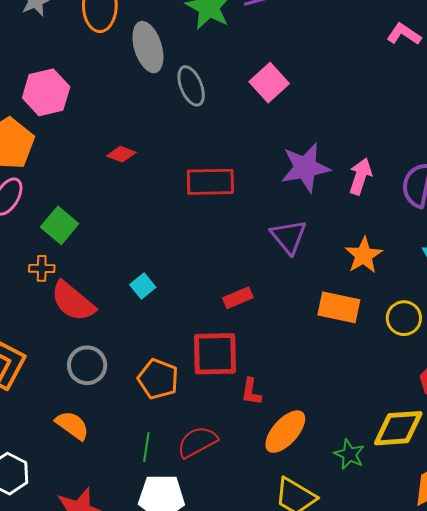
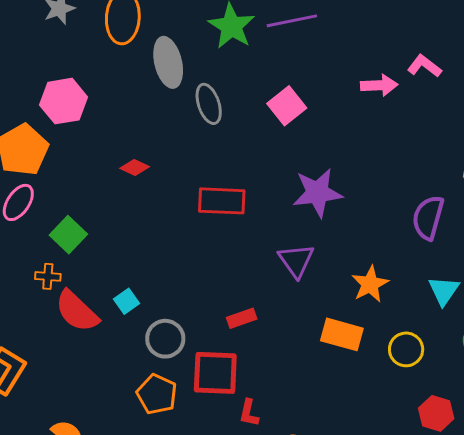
pink arrow: (360, 176) -> (379, 85), moved, turned 66
cyan square: (143, 286) -> (126, 301), moved
gray circle: (87, 365) -> (165, 339), moved

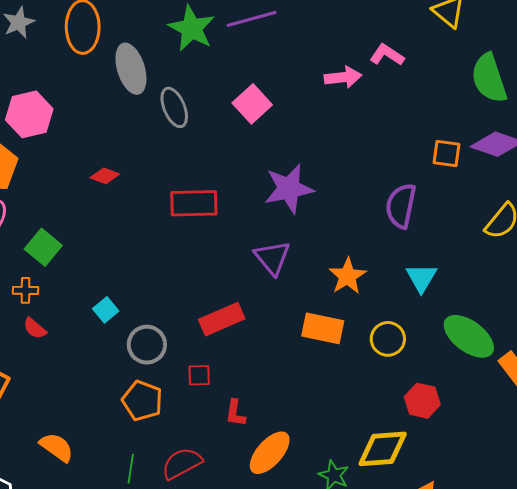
red semicircle: (77, 311) -> (35, 328), moved, size x0.5
red rectangle: (242, 318) -> (222, 319), size x1.5
red square: (215, 373) -> (199, 375), size x0.5

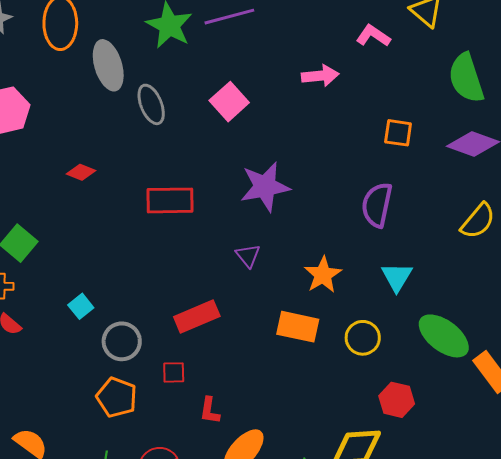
pink L-shape: (387, 55) -> (373, 36), moved
orange square: (447, 153) -> (398, 133), moved
purple triangle: (272, 258) -> (248, 256), size x0.7

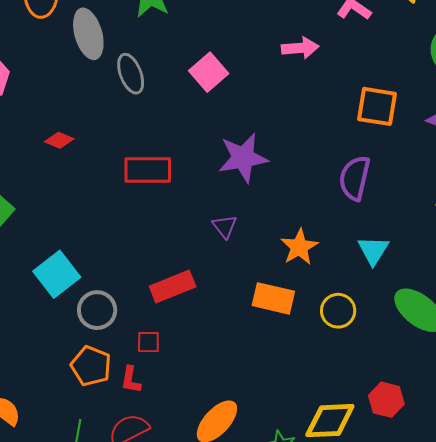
orange square: (398, 133) -> (377, 106), size x1.4
cyan square: (81, 306) -> (57, 274), size x1.8
red hexagon: (397, 400) -> (386, 400), moved
red L-shape: (210, 411) -> (131, 380), moved

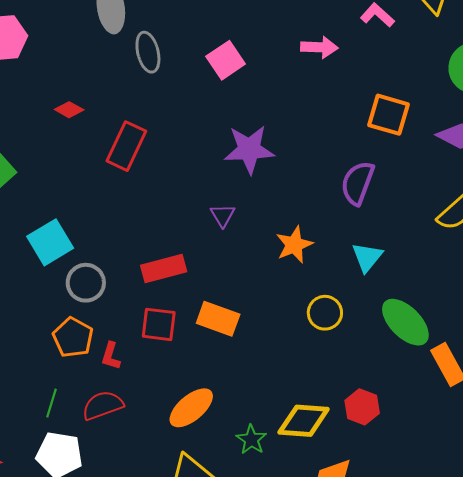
red rectangle: (148, 170) -> (126, 146), moved, turned -72
orange rectangle: (273, 298) -> (218, 319), moved
red square: (148, 342) -> (159, 324), moved, size x1.5

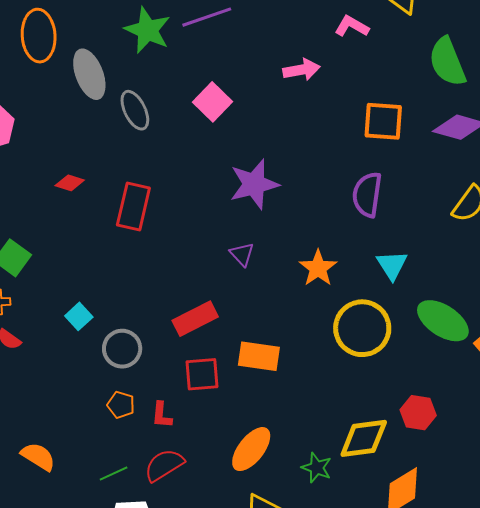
cyan square: (50, 242) -> (79, 316), size x0.6
yellow circle: (325, 313) -> (362, 328), size x1.6
orange pentagon: (73, 337) -> (121, 405), size x0.7
green line: (51, 403) -> (114, 473), turned 60

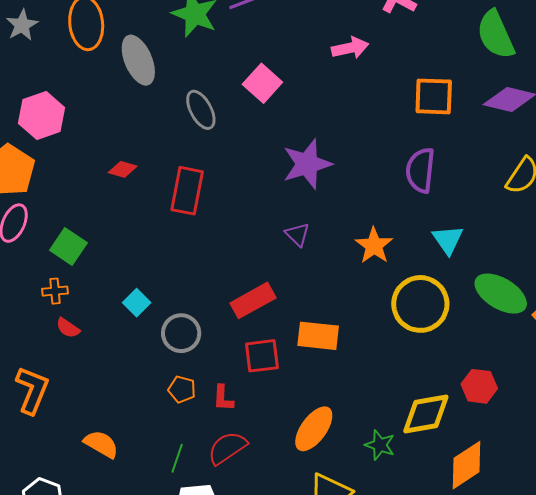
gray ellipse: (135, 110) -> (201, 110), moved
green line: (114, 473) -> (177, 458), turned -44

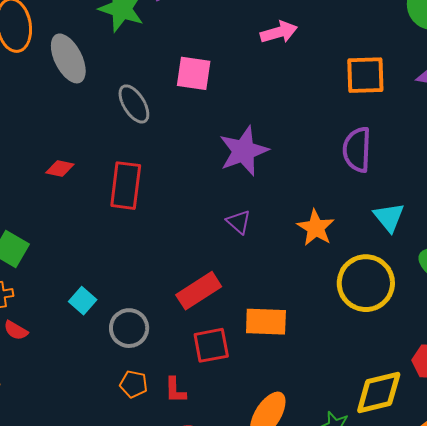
pink square: (262, 83) -> (194, 73), turned -30

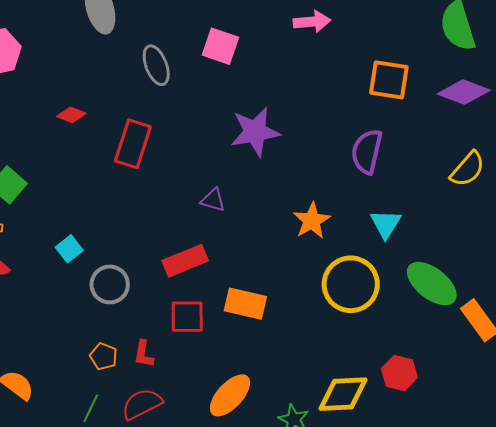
purple triangle: (239, 222) -> (213, 200), moved, turned -36
orange pentagon: (134, 384) -> (104, 356), moved

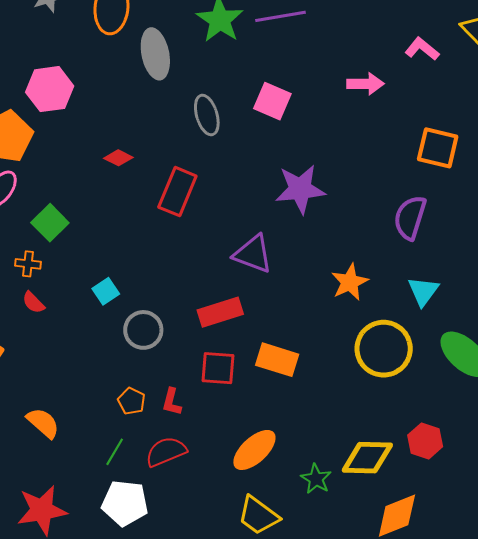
purple triangle: (213, 200) -> (253, 254), size x1.6

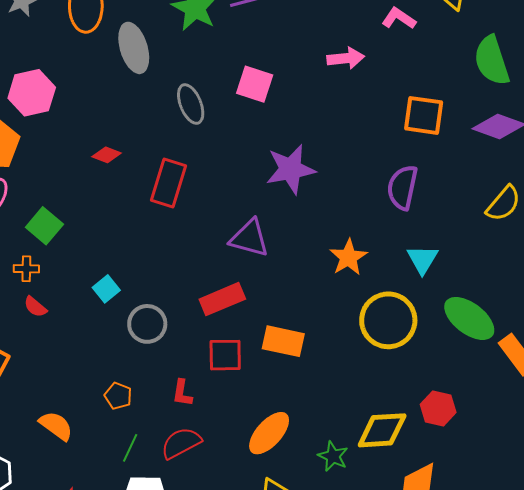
orange pentagon: (132, 401) -> (118, 396), moved

